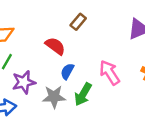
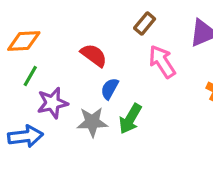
brown rectangle: (78, 22) -> (145, 24), moved
pink arrow: (110, 73) -> (162, 62), moved

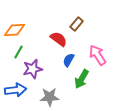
brown rectangle: (145, 24) -> (77, 24), moved
pink arrow: (162, 62) -> (98, 55), moved
gray star: (92, 122) -> (50, 97), moved

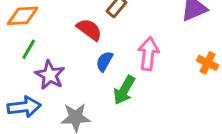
pink arrow: (98, 55) -> (148, 54), turned 40
purple star: (33, 69) -> (50, 75), turned -30

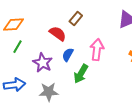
purple star: (50, 75) -> (43, 63), moved

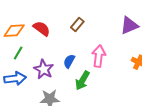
red semicircle: (58, 34) -> (42, 29), moved
blue arrow: (14, 85) -> (15, 78), moved

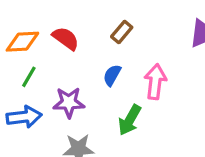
blue semicircle: (69, 61) -> (112, 75), moved
purple star: (44, 69) -> (69, 102), turned -30

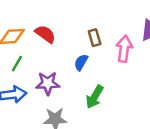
brown rectangle: (122, 32) -> (95, 38), moved, turned -56
pink arrow: (155, 82) -> (124, 49), moved

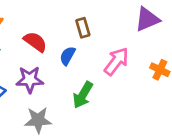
red semicircle: (45, 34) -> (35, 42), moved
pink arrow: (124, 49) -> (116, 61), moved, turned 30

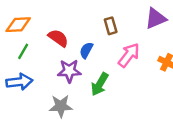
brown rectangle: (83, 28) -> (111, 26), moved
purple star: (30, 80) -> (69, 71), moved

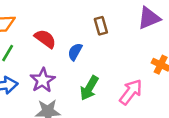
pink arrow: (129, 55) -> (131, 92), moved
purple star: (69, 71) -> (43, 80), moved, turned -30

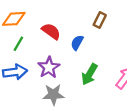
brown rectangle: (101, 26) -> (100, 20), turned 42

